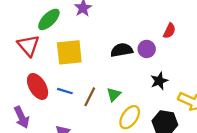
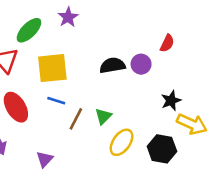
black star: (159, 81) -> (171, 101), moved
blue line: (65, 91) -> (56, 101), moved

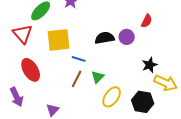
blue line: (56, 101) -> (79, 59), moved

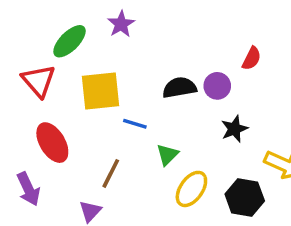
black star: (150, 65) -> (234, 129), moved
brown line: (77, 79) -> (111, 173), moved

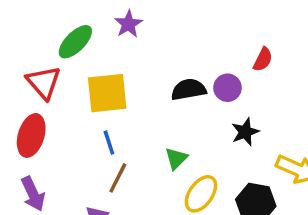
blue line: (135, 124) -> (109, 143), moved, turned 55
red ellipse: (52, 143) -> (31, 135), moved, turned 48

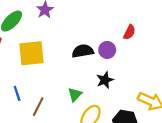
black star: (245, 132) -> (105, 80), moved
blue line: (109, 143) -> (17, 93), moved

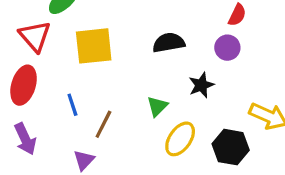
purple circle: (107, 50) -> (227, 48), moved

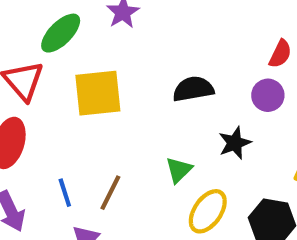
blue line: (72, 105) -> (65, 193), moved

